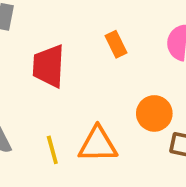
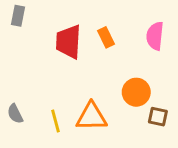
red trapezoid: (49, 66) -> (68, 42), moved

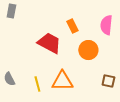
red trapezoid: (68, 42) -> (49, 43), moved, turned 115
orange circle: (136, 92) -> (88, 50), moved

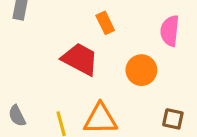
orange rectangle: (72, 26) -> (105, 23), moved

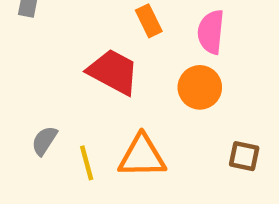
pink semicircle: (170, 31) -> (211, 32), moved
gray semicircle: (17, 116) -> (44, 141), moved, turned 60

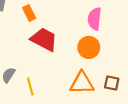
orange rectangle: (149, 21) -> (29, 13), moved
orange triangle: (142, 156) -> (82, 83), moved

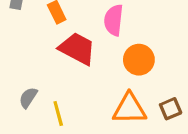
pink semicircle: (94, 19) -> (114, 20), moved
brown square: (112, 83) -> (171, 109), turned -35

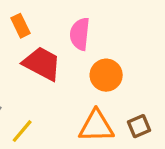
yellow line: (58, 113) -> (22, 131), turned 55

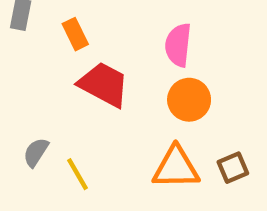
pink semicircle: (80, 34) -> (178, 45), moved
yellow line: (22, 131) -> (77, 174), turned -70

